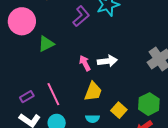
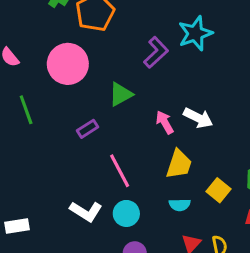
green triangle: (46, 44) -> (121, 94), moved
white arrow: (107, 61) -> (198, 118), turned 36
purple rectangle: (27, 97) -> (87, 129), moved

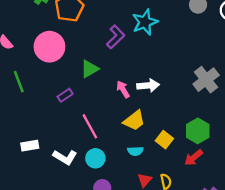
white arrow: (198, 118) -> (148, 85), turned -30
yellow trapezoid: (179, 164) -> (134, 121), turned 35
white rectangle: (17, 226) -> (30, 146), moved

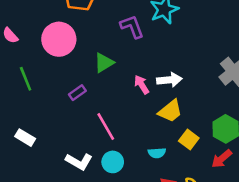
purple L-shape: (116, 37) -> (132, 27), turned -65
yellow trapezoid: (134, 121) -> (170, 111), moved
white rectangle: (30, 146) -> (25, 138), moved, turned 42

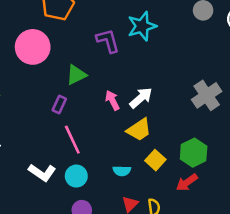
white arrow: (169, 80) -> (141, 98), turned -40
purple rectangle: (77, 93) -> (59, 104), moved, turned -35

